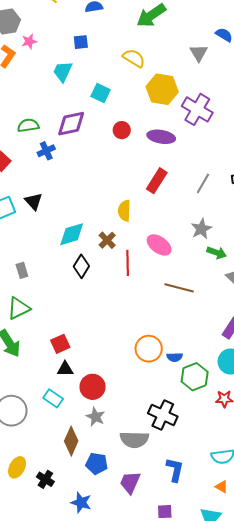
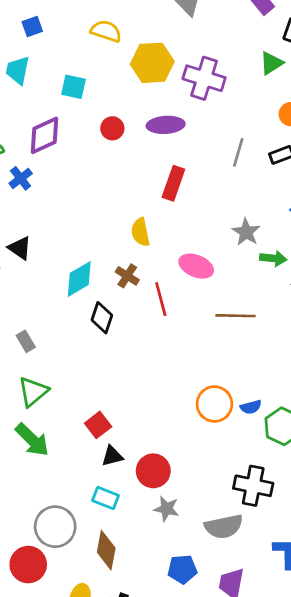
gray line: (203, 183) -> (238, 152), moved
brown diamond: (71, 441) -> (106, 550), moved

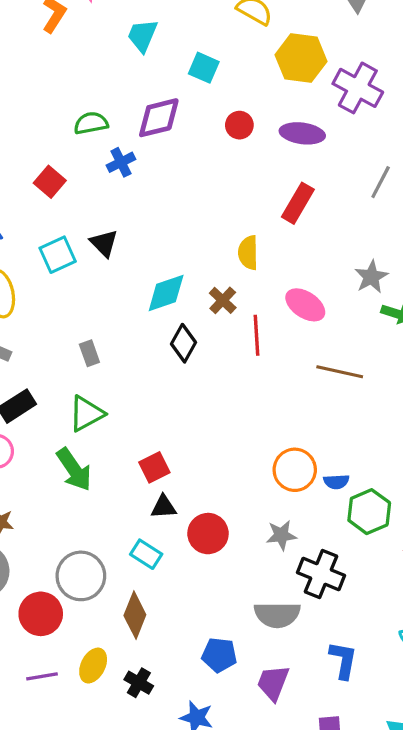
gray star: (166, 509) -> (281, 535), moved, turned -30

